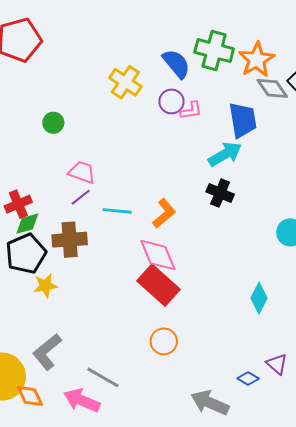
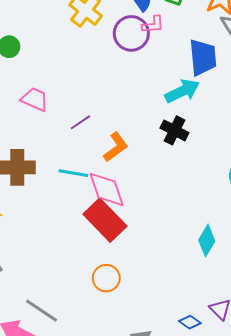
purple circle: (171, 101) -> (131, 33), size x1.4
pink L-shape: (191, 110) -> (153, 25), moved
purple line: (81, 197) -> (80, 122), moved
cyan line: (117, 211) -> (73, 173), moved

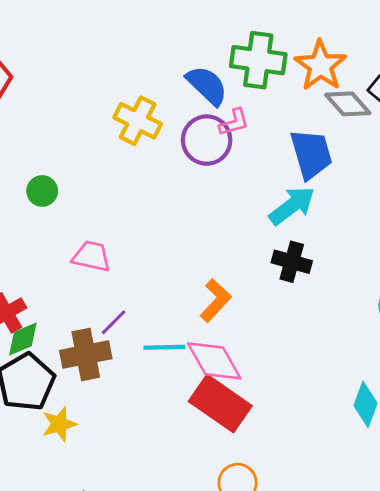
purple line: (80, 122) -> (114, 322), moved

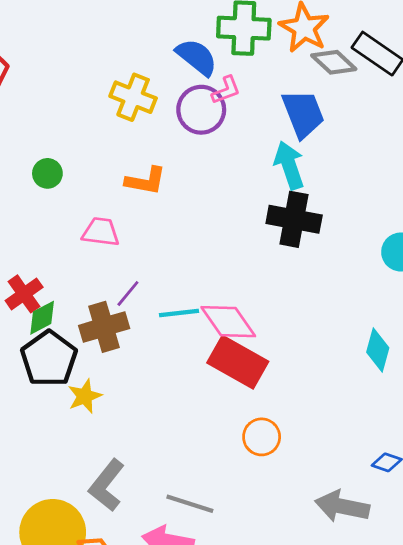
cyan arrow: (292, 206) -> (289, 165), turned -66
black cross: (292, 262) -> (294, 219), size x1.4
orange L-shape: (216, 300) -> (146, 181), moved, turned 63

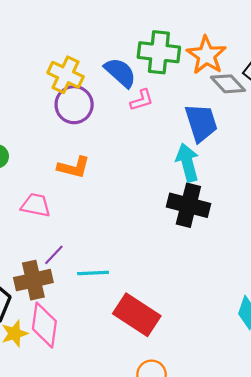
yellow cross: (133, 97) -> (66, 75), moved
purple circle: (201, 110) -> (74, 105), moved
pink diamond: (228, 322) -> (44, 325), moved, turned 39

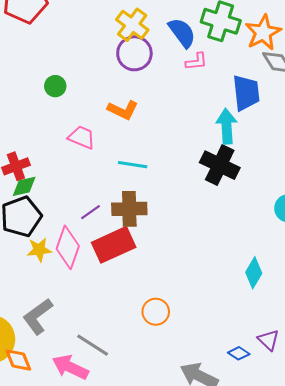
purple line: (54, 255) -> (90, 212), moved
cyan line: (93, 273) -> (133, 165), moved
brown cross: (33, 280) -> (129, 209), moved
red rectangle: (137, 315) -> (114, 245), moved, turned -69

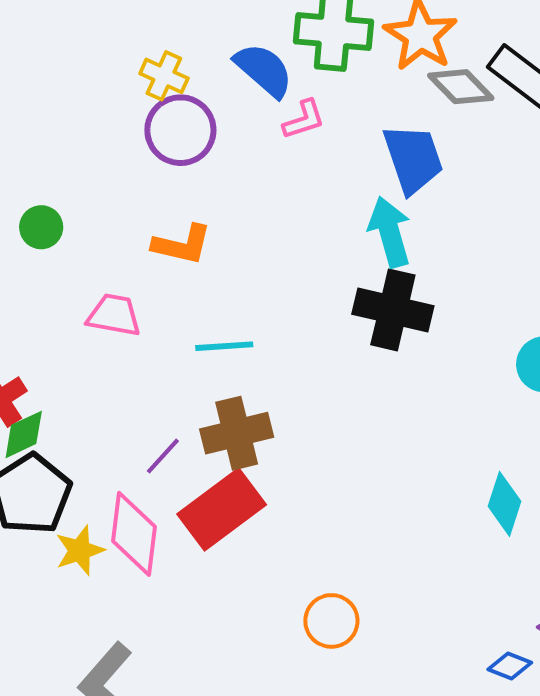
yellow cross: (132, 25) -> (164, 76), size x0.7

